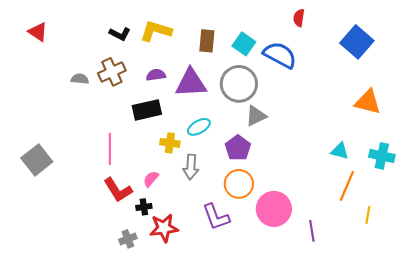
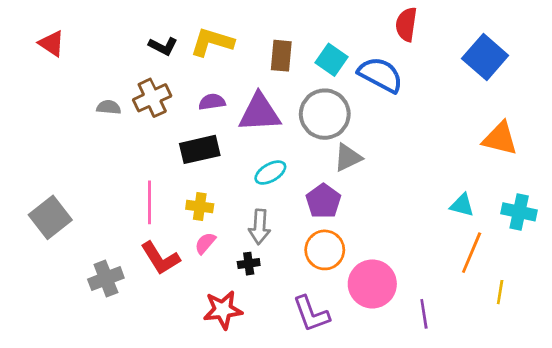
red semicircle: (299, 18) -> (406, 24), size x1.4
yellow cross: (170, 143) -> (200, 206), moved
black cross: (144, 207) -> (249, 264), moved
purple L-shape: (216, 217) -> (311, 314), moved
gray cross: (128, 239) -> (106, 279), moved, size x1.4

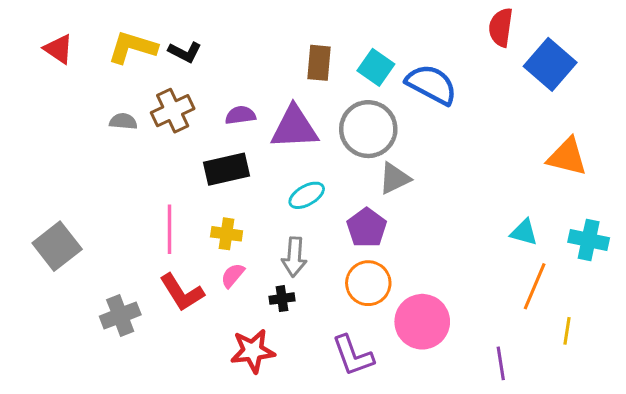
red semicircle: (406, 24) -> (501, 27), moved
yellow L-shape: (212, 42) -> (133, 47), moved
purple line: (424, 314) -> (501, 363), moved

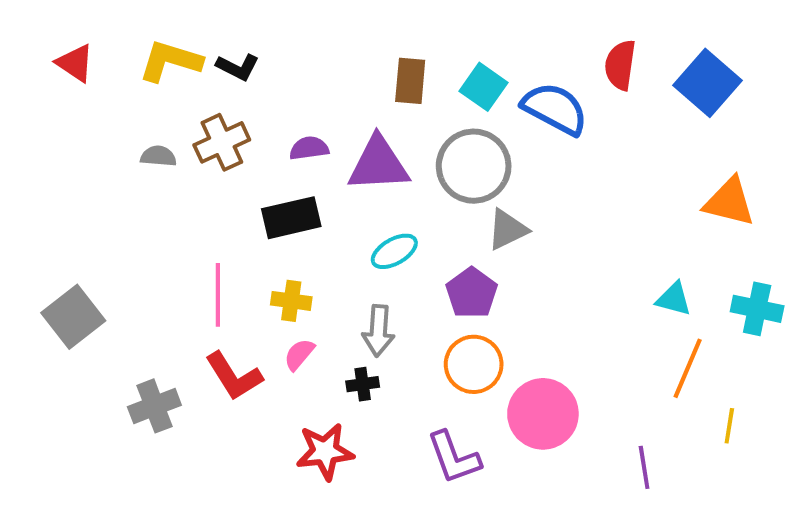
red semicircle: (501, 27) -> (620, 65), moved

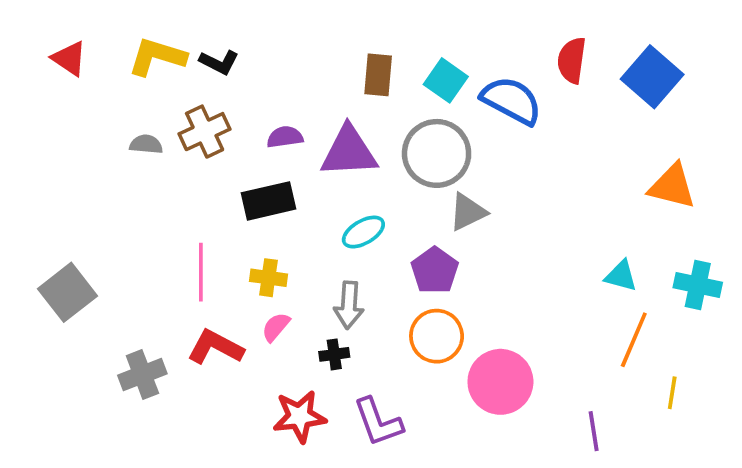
red L-shape: (234, 376) -> (215, 347), turned 150
purple L-shape: (454, 457) -> (378, 422), moved

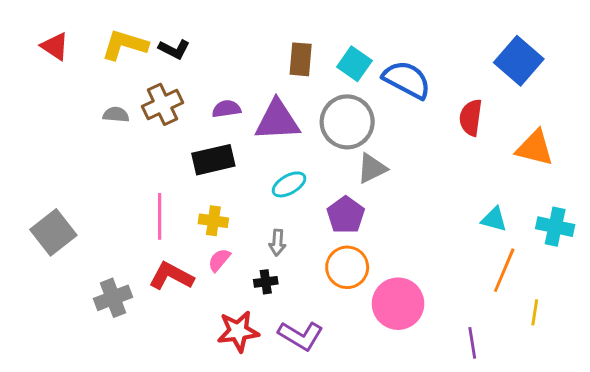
red semicircle: (572, 60) -> (471, 118), moved
gray arrow: (349, 305) -> (277, 243), size x0.7
purple L-shape: (378, 422) -> (301, 336), turned -39

